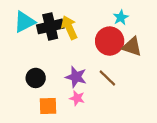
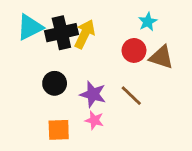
yellow arrow: (69, 28) -> (85, 34), turned 50
red circle: (110, 41) -> (134, 50), size x0.7
black circle: (36, 78) -> (55, 83), moved

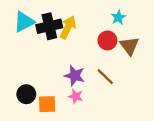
brown triangle: (161, 57) -> (129, 46), turned 35
black circle: (55, 83) -> (26, 94), moved

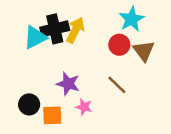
cyan star: (118, 17) -> (132, 19), size x1.5
cyan triangle: (24, 22) -> (35, 37), moved
purple star: (75, 76) -> (68, 84), moved

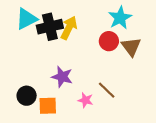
cyan triangle: (35, 37) -> (27, 19), moved
brown line: (117, 85) -> (107, 90), moved
pink star: (84, 107) -> (86, 100), moved

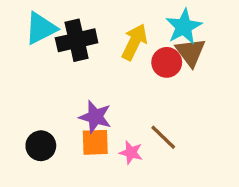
yellow arrow: (69, 28) -> (134, 42), moved
brown triangle: (131, 47) -> (191, 52), moved
orange square: (48, 106) -> (95, 142), moved

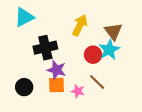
cyan star: (184, 27) -> (109, 50), moved
black cross: (77, 40) -> (45, 48), moved
red circle: (167, 62) -> (93, 55), moved

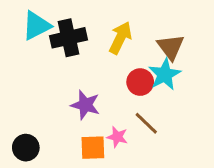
black cross: (45, 48) -> (68, 38), moved
orange square: (57, 85) -> (93, 148), moved
black circle: (24, 87) -> (26, 148), moved

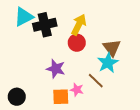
brown triangle: (171, 47) -> (112, 48), moved
cyan star: (165, 74) -> (108, 63), moved
red circle: (140, 82) -> (77, 43), moved

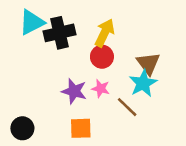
pink star: (77, 90) -> (101, 89), moved

